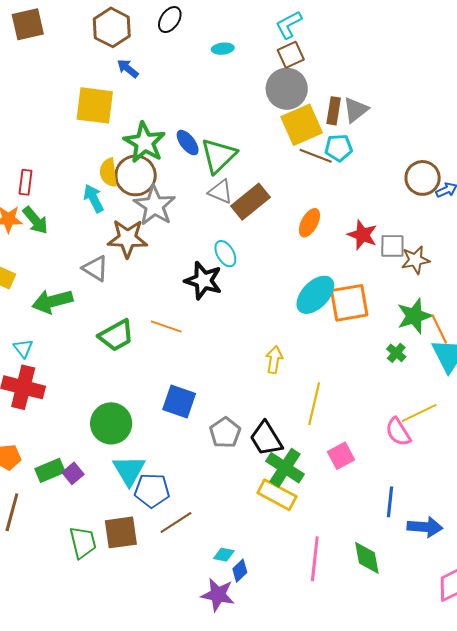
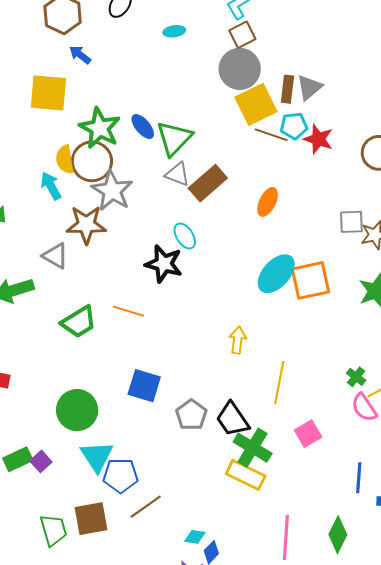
red star: (362, 235) -> (318, 139), moved
green cross: (396, 353) -> (356, 377), moved
green diamond: (367, 558) -> (338, 535), turned 39

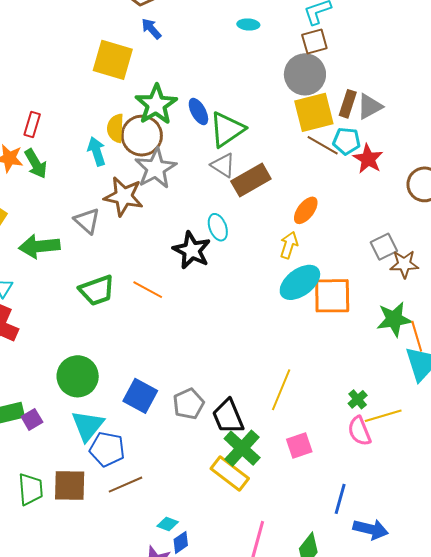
gray square: (351, 222) -> (384, 247), turned -36
yellow arrow: (238, 340) -> (289, 245), moved
blue square: (144, 386) -> (140, 396), moved

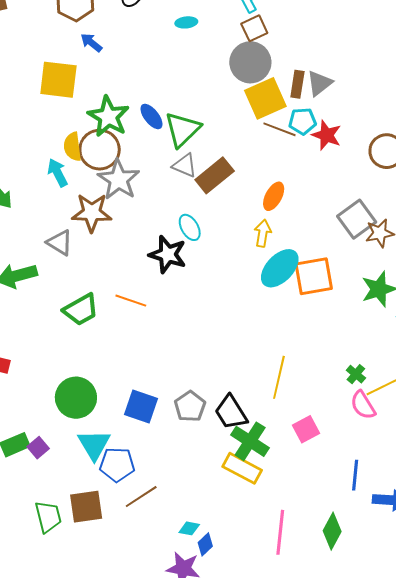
gray square: (384, 247) -> (357, 219), size x1.4

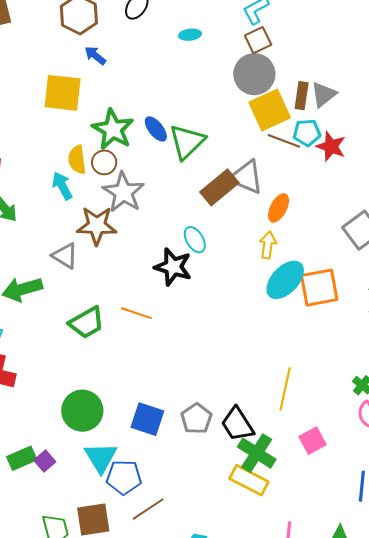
brown circle: (100, 150) -> (104, 162), size x0.6
gray triangle: (185, 165) -> (246, 177), moved, size x1.4

